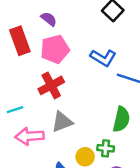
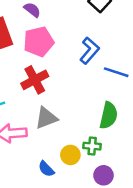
blue L-shape: (103, 58) -> (89, 51), turned -80

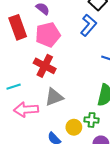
blue L-shape: (89, 51) -> (88, 25), moved
red cross: (35, 80) -> (45, 66), turned -35

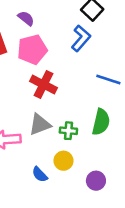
red cross: (45, 66) -> (44, 85), moved
green cross: (92, 120) -> (68, 131), moved

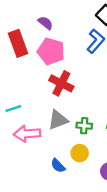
pink pentagon: (32, 50) -> (51, 51), turned 30

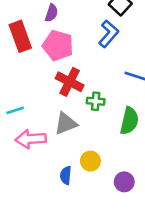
purple semicircle: (45, 23) -> (51, 13), turned 70
green cross: (84, 126) -> (96, 101), moved
blue semicircle: (58, 166) -> (66, 175), turned 49

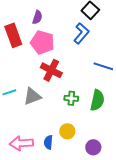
green cross: (96, 101) -> (71, 98), moved
gray triangle: (66, 123) -> (32, 96), moved
pink arrow: (31, 139) -> (21, 143), moved

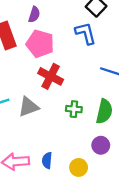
blue L-shape: (81, 33) -> (86, 33), turned -55
yellow circle: (67, 131) -> (79, 167), moved
purple circle: (93, 147) -> (101, 145), moved

